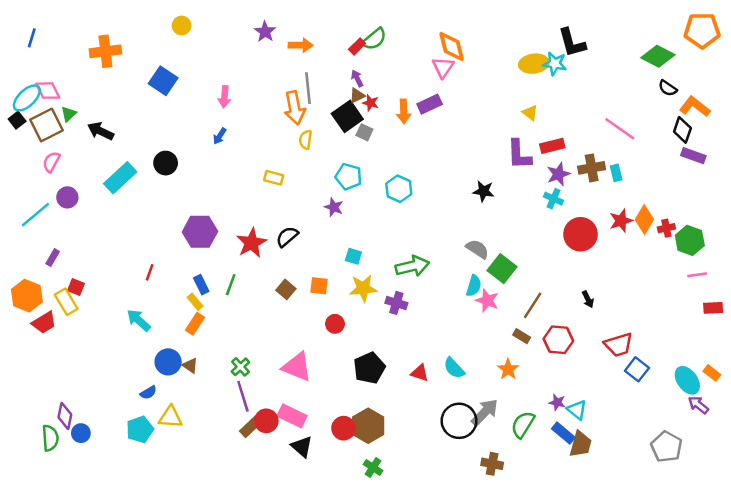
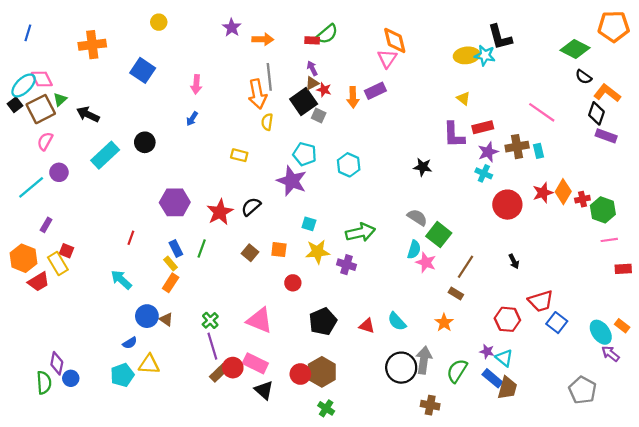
red rectangle: (357, 46) -> (312, 40), turned 48
purple star: (334, 207) -> (292, 181), size x1.8
red hexagon: (558, 340) -> (507, 319), moved
gray arrow: (485, 412) -> (424, 360), turned -36

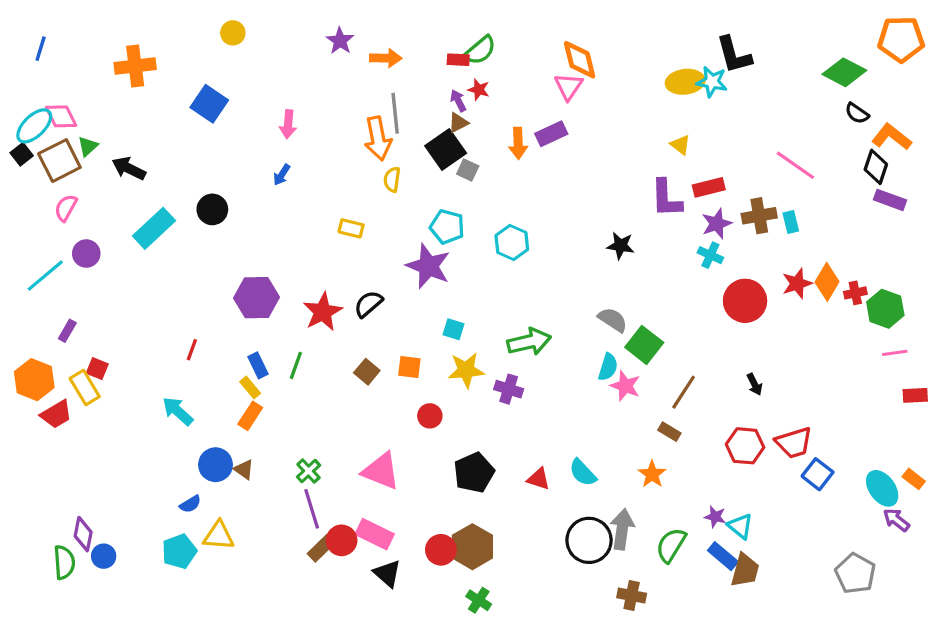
red star: (324, 90) -> (479, 90), moved
red hexagon: (507, 319) -> (745, 446), moved

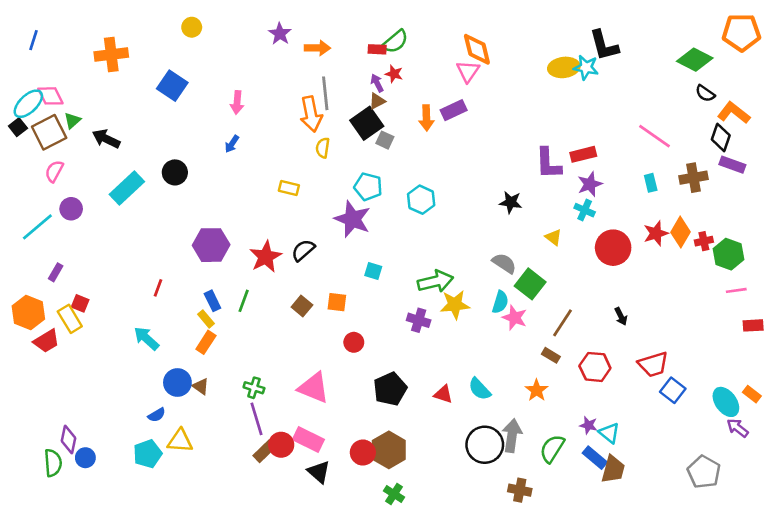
yellow triangle: (680, 145) -> (553, 237), moved
brown cross: (759, 216) -> (693, 178), moved
yellow star: (466, 370) -> (455, 305), moved
red hexagon: (745, 446) -> (595, 367), moved
green cross: (308, 471) -> (254, 388), turned -30

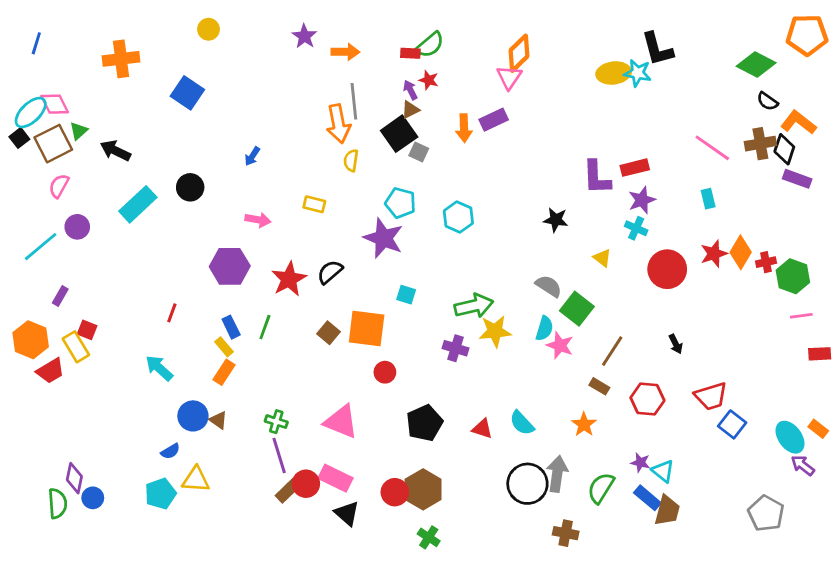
orange diamond: (477, 49) -> (519, 53), turned 60
pink arrow: (237, 102) -> (258, 220), moved, turned -85
brown cross: (693, 178) -> (760, 144), moved
orange square: (337, 302) -> (367, 328), size x1.8

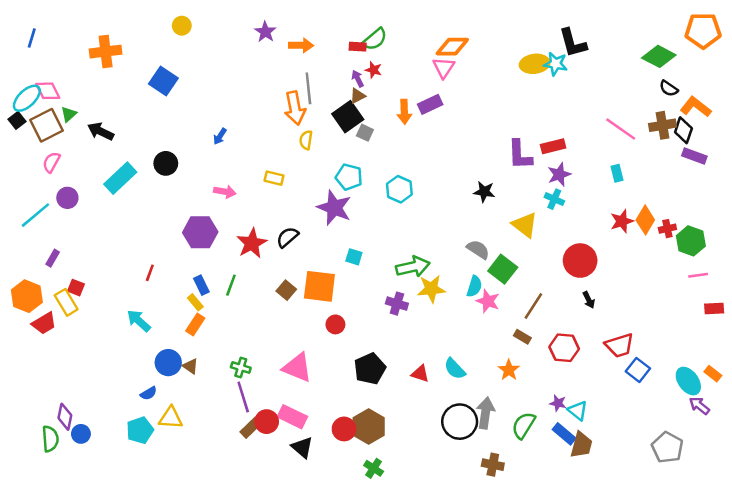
orange diamond: (519, 53) -> (452, 47), turned 44
yellow triangle: (602, 258) -> (525, 225), size x1.6
red circle: (667, 269) -> (580, 261), moved

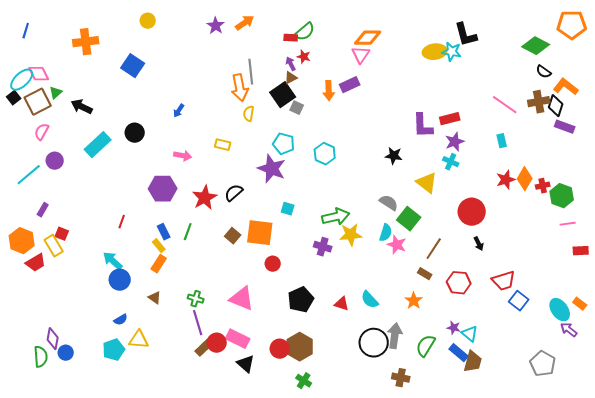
orange arrow: (301, 45) -> (245, 23), moved, turned -36
blue circle: (168, 363) -> (120, 280), moved

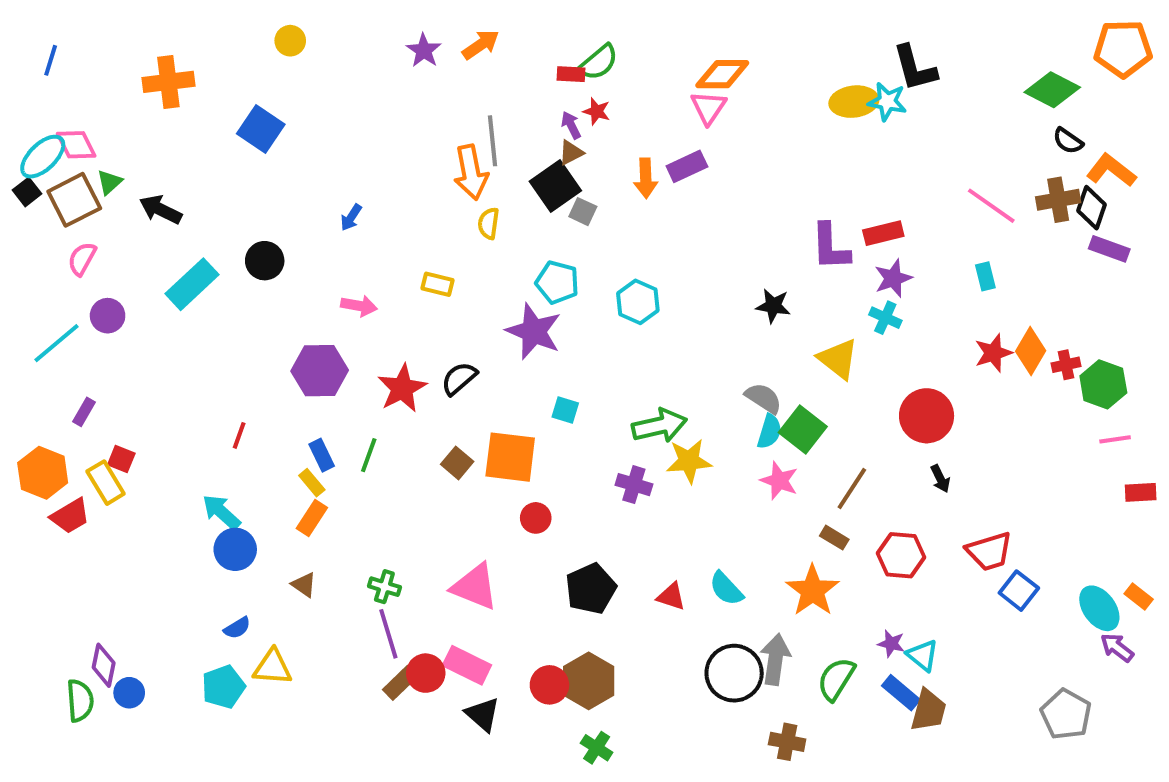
cyan semicircle: (386, 233) -> (769, 432), moved
orange star: (414, 301) -> (813, 591), size x1.5

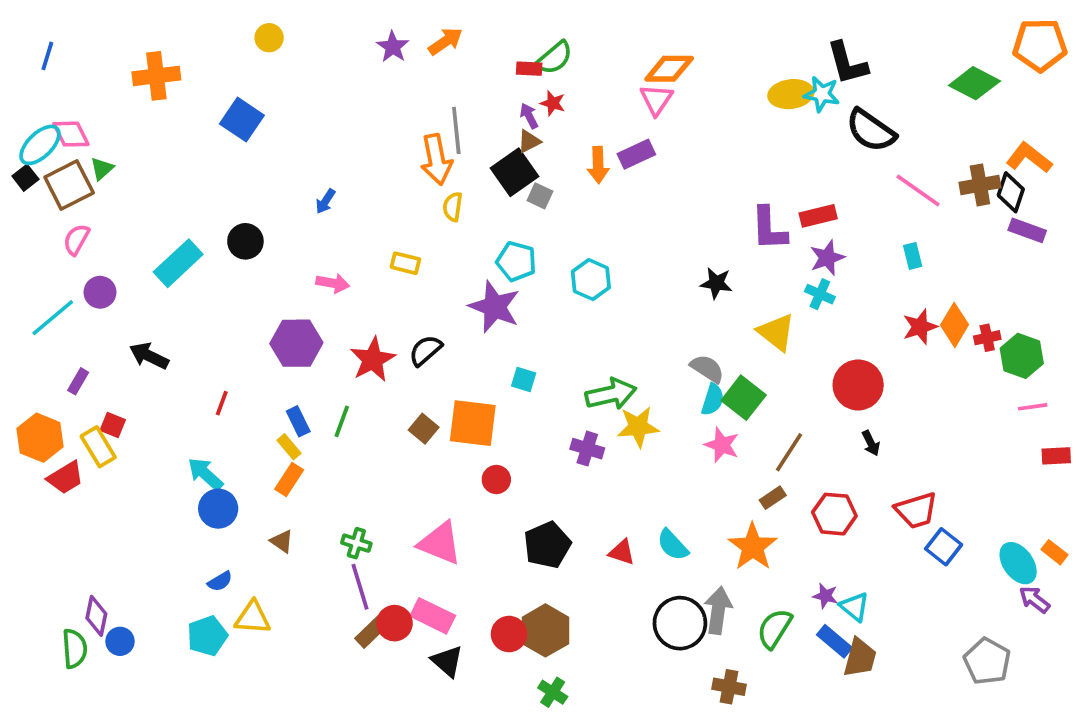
black semicircle: (1068, 141) -> (871, 130), moved, size x1.8
black arrow: (161, 210) -> (149, 356), moved
brown rectangle: (834, 538) -> (773, 498), turned -65

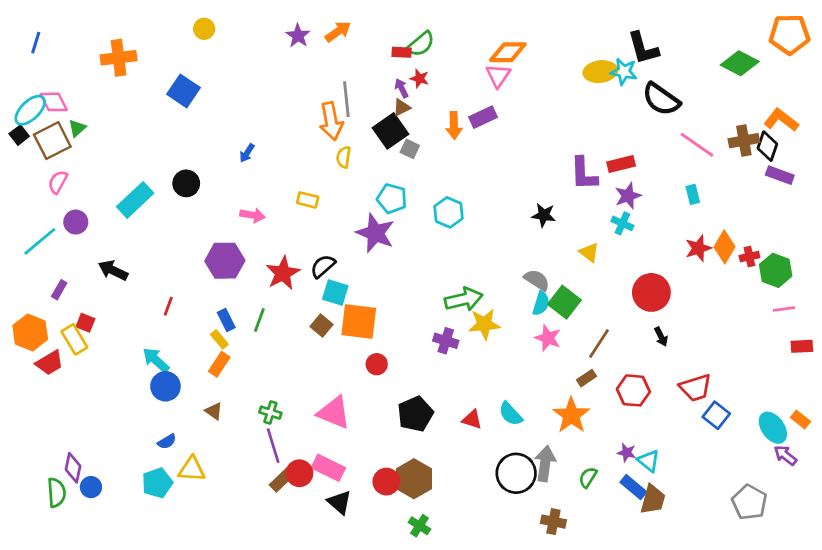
yellow triangle: (776, 332) -> (589, 252), size x0.7
cyan square: (524, 380) -> (335, 292), moved, size x1.4
green semicircle: (774, 629) -> (588, 477), size x0.7

